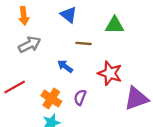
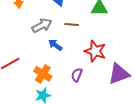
gray arrow: (30, 45) -> (42, 26), moved
purple semicircle: (80, 97) -> (77, 75), moved

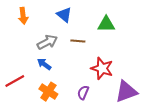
blue arrow: (55, 45) -> (44, 64), moved

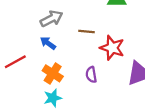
brown line: (78, 41) -> (87, 31), moved
purple semicircle: (83, 93) -> (91, 75), turned -32

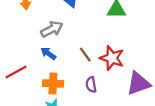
brown line: (87, 31) -> (85, 55), moved, turned 49
orange cross: (53, 73) -> (53, 83), turned -30

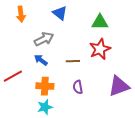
brown line: (85, 55) -> (73, 61), turned -56
red star: (112, 58) -> (100, 49), moved, turned 30

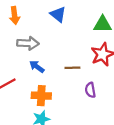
gray arrow: (44, 39) -> (28, 43), moved, turned 30
purple semicircle: (78, 87) -> (90, 90), moved

